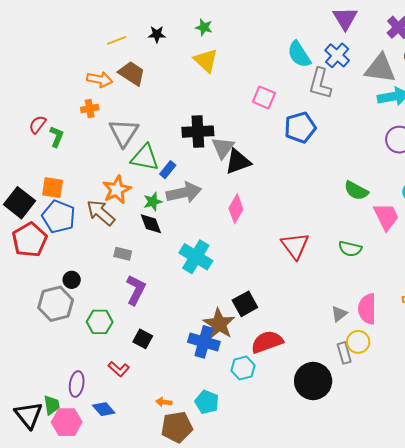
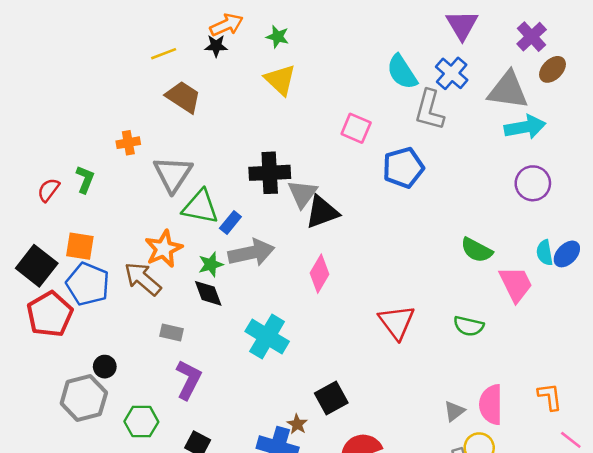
orange arrow: (100, 79) -> (226, 25), moved, turned -35
red semicircle: (38, 125) -> (48, 190), moved
brown star: (219, 324) -> (297, 424), size x0.5

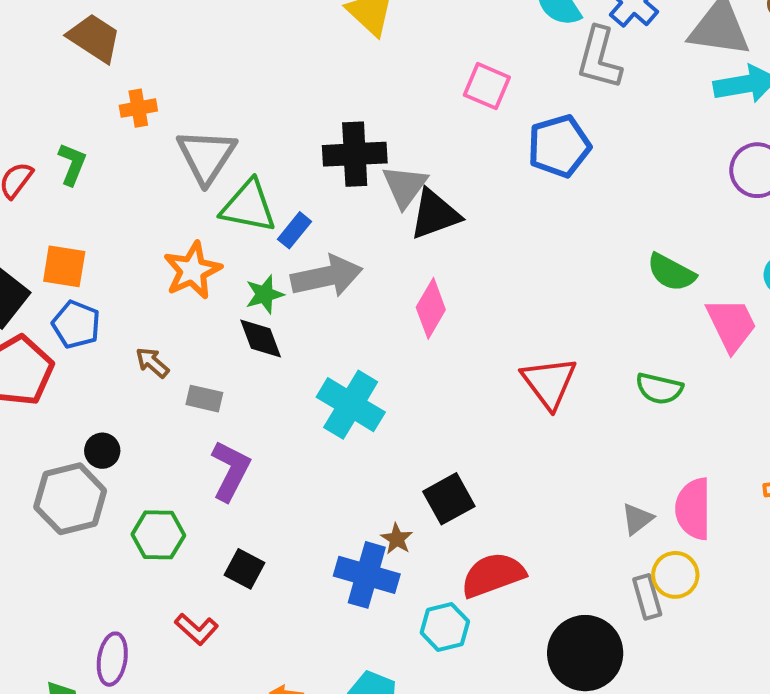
brown trapezoid: (183, 97) -> (94, 38), moved
brown arrow: (143, 279) -> (152, 363), moved, size x0.6
blue pentagon: (88, 284) -> (76, 324), size x0.7

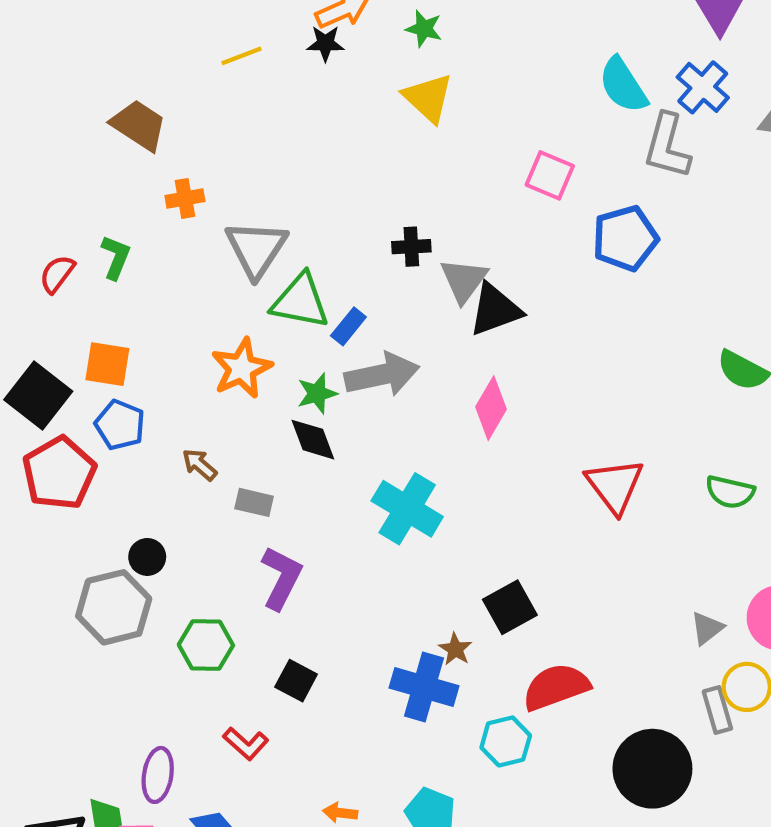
black cross: (355, 154) -> (411, 247), size x0.6

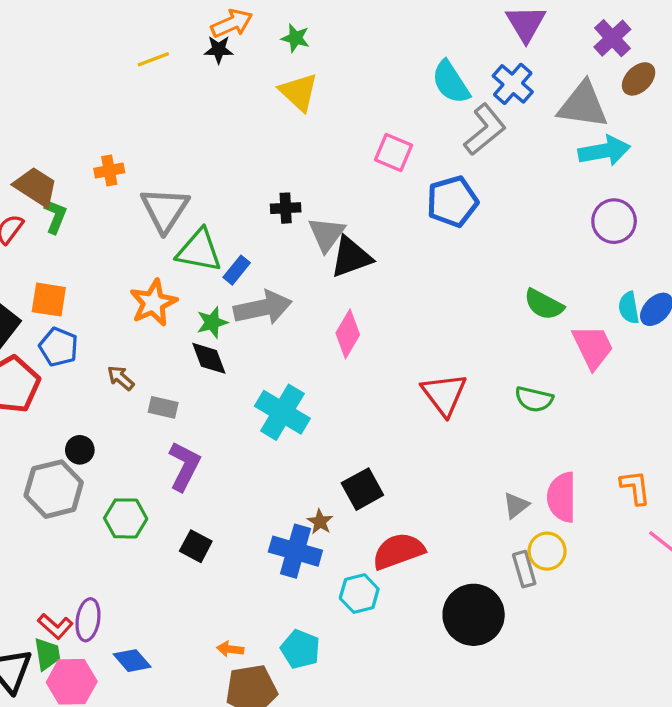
brown trapezoid: (139, 125) -> (36, 187), moved
gray L-shape: (667, 146) -> (485, 130), turned -144
red L-shape: (246, 744) -> (55, 626), moved

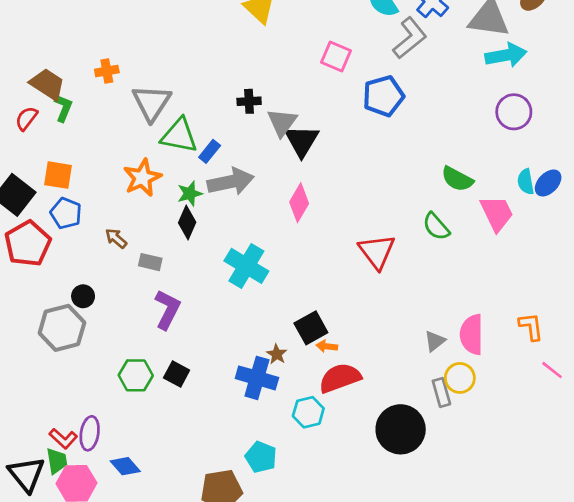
black triangle: (351, 257) -> (302, 141), turned -39
black diamond: (209, 358) -> (187, 223), turned 44
green semicircle: (534, 399) -> (436, 226), moved, turned 36
green hexagon: (126, 518) -> (136, 375), moved
orange arrow: (230, 649) -> (327, 346), moved

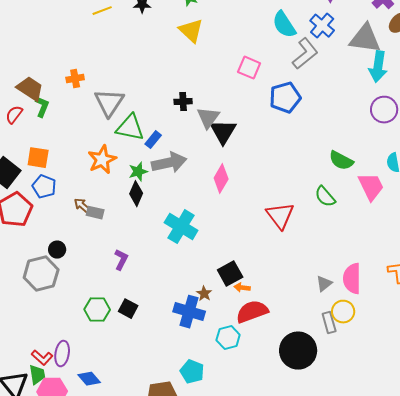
cyan arrow: (506, 55) -> (378, 67), turned 108
gray rectangle: (150, 262) -> (95, 213), moved
purple L-shape: (167, 309) -> (121, 260), size x0.7

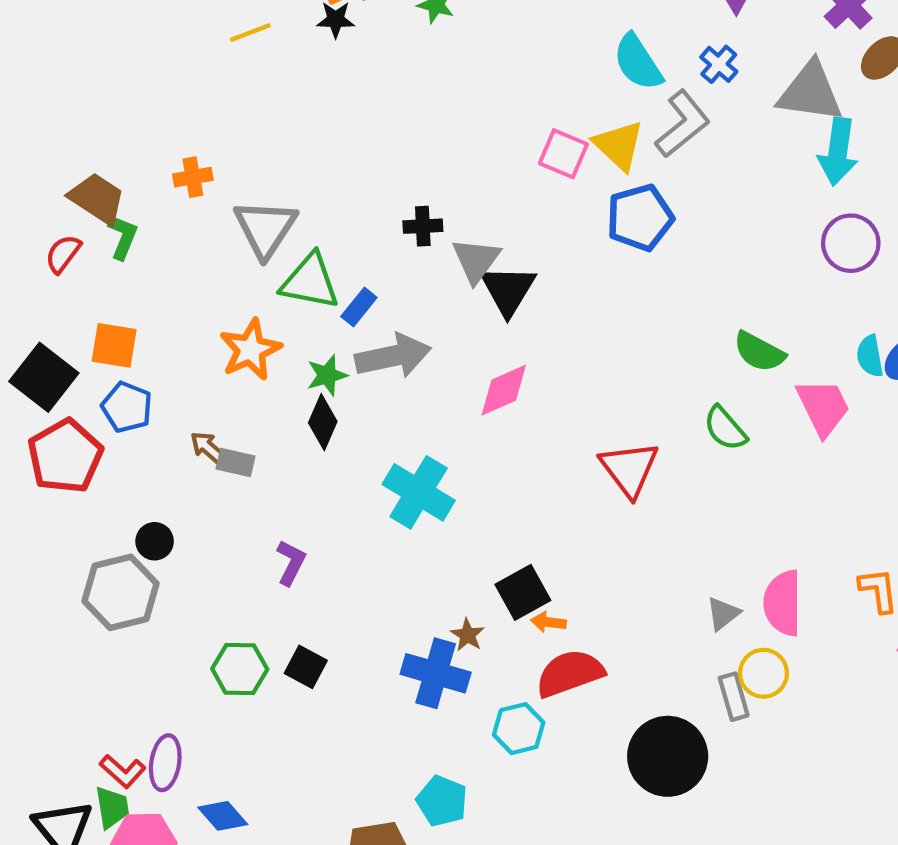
blue cross: (322, 26) -> (719, 64), size x0.7
yellow triangle: (191, 31) -> (619, 145), moved
pink diamond: (221, 179) -> (504, 390), turned 36

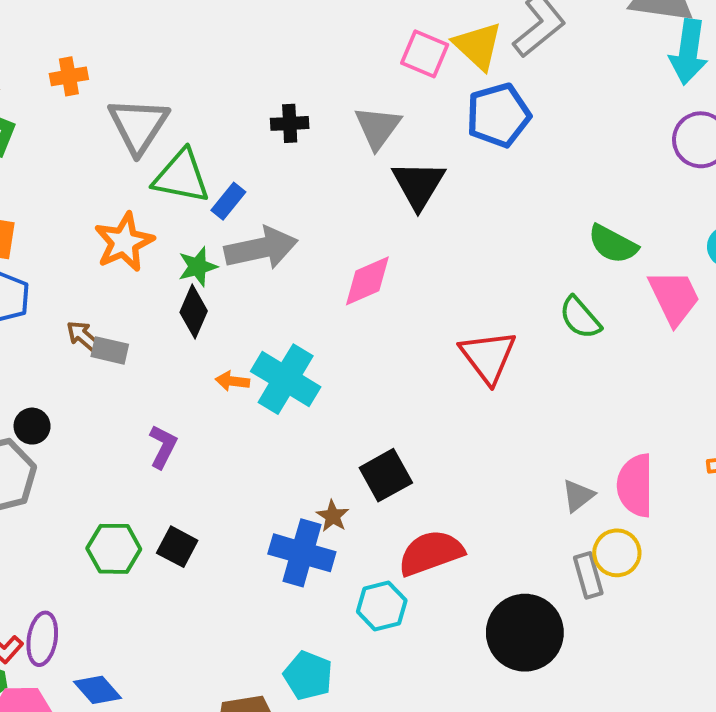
gray triangle: (476, 260) -> (378, 128), moved
black triangle: (508, 290) -> (419, 185), moved
orange arrow: (548, 622) -> (232, 381), moved

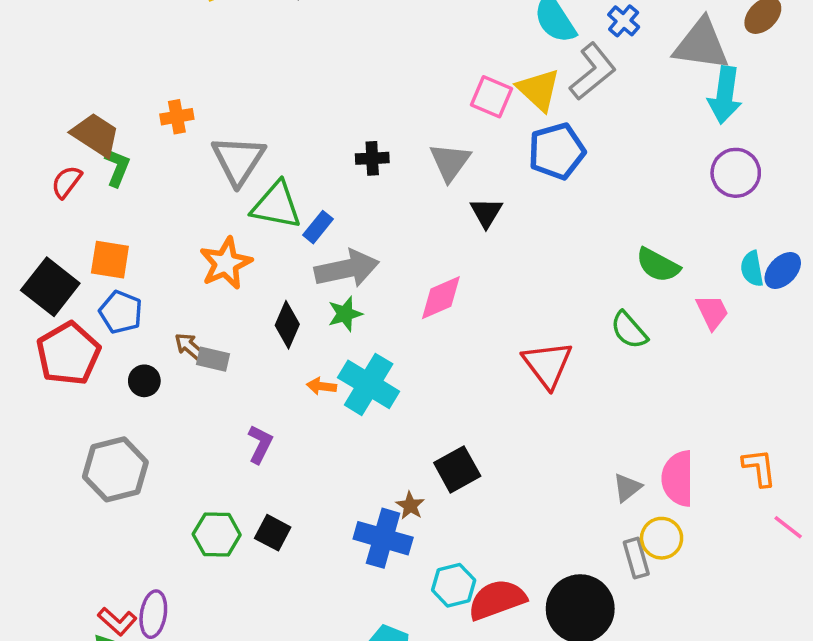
black triangle: (419, 185) -> (486, 213), size x0.7
green star: (198, 267) -> (345, 314), moved
pink trapezoid: (674, 297) -> (712, 312), size x0.7
black circle: (32, 426) -> (144, 381), moved
red semicircle: (431, 553) -> (497, 600), moved

